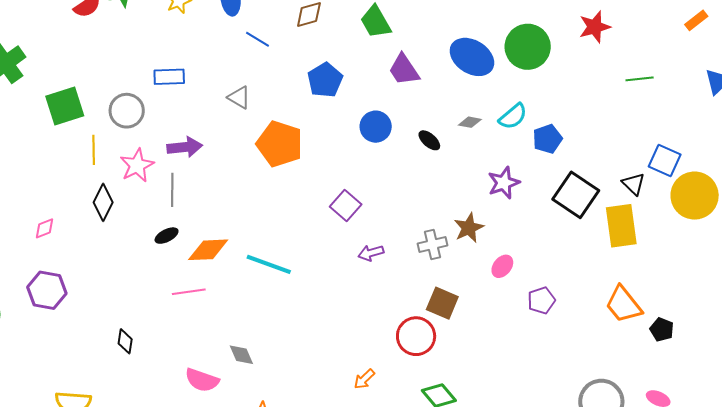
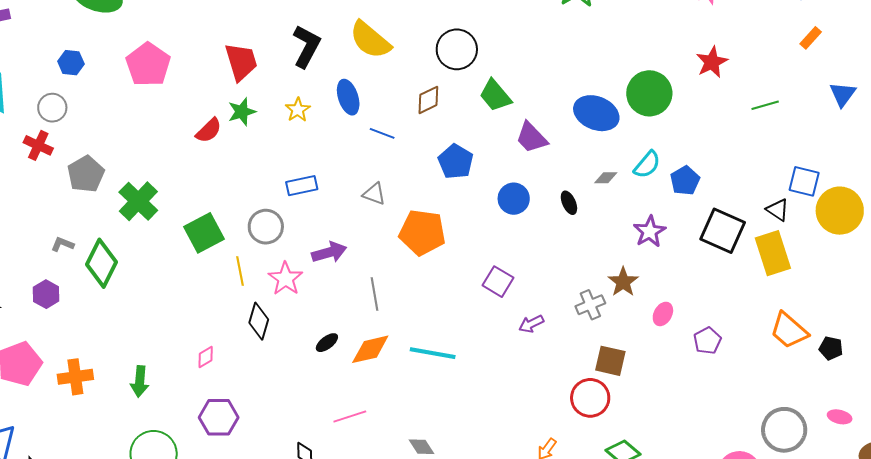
black ellipse: (429, 140) -> (569, 203), turned 35
gray line: (172, 190) -> (374, 294), moved
pink line: (189, 292) -> (350, 416), moved

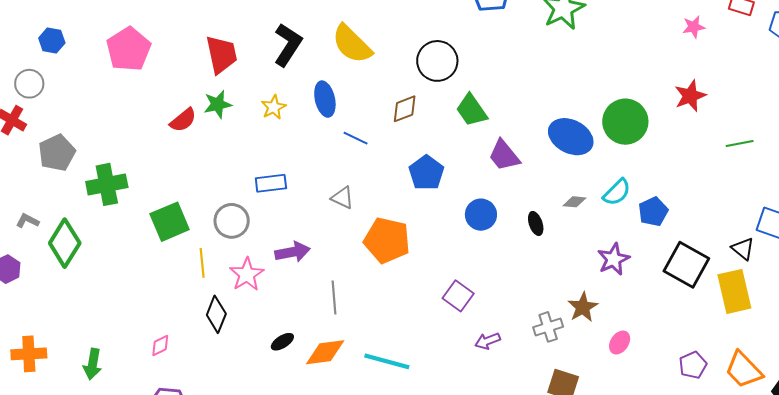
green cross: (138, 201) -> (107, 184), turned 30
purple pentagon: (707, 341) -> (693, 365), moved

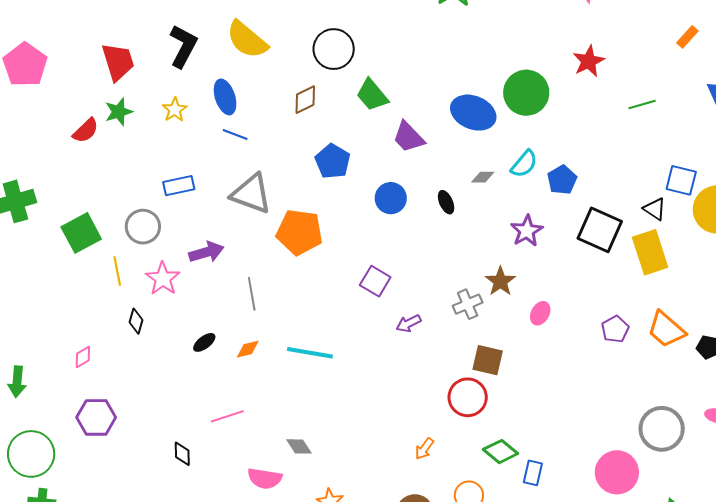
blue line: (356, 138) -> (235, 134), moved
gray triangle: (342, 198) -> (251, 194), size x1.8
black diamond: (216, 314) -> (136, 321), size x0.7
orange diamond: (325, 352) -> (248, 349), size x0.6

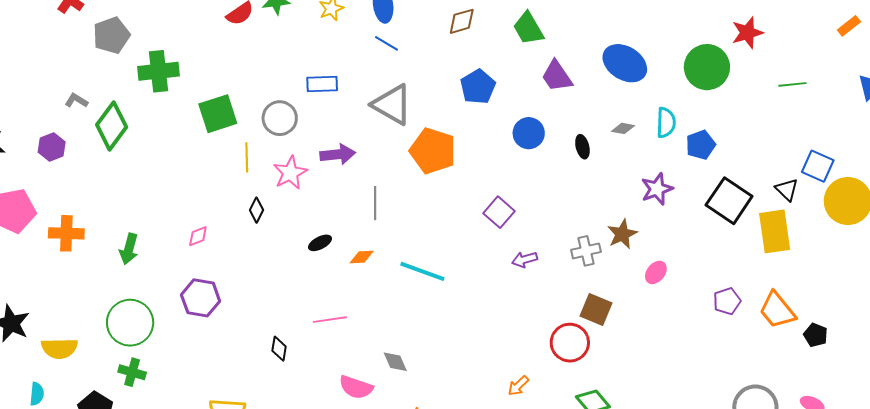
green circle: (526, 93) -> (707, 67), moved
cyan semicircle: (524, 164) -> (666, 123), turned -48

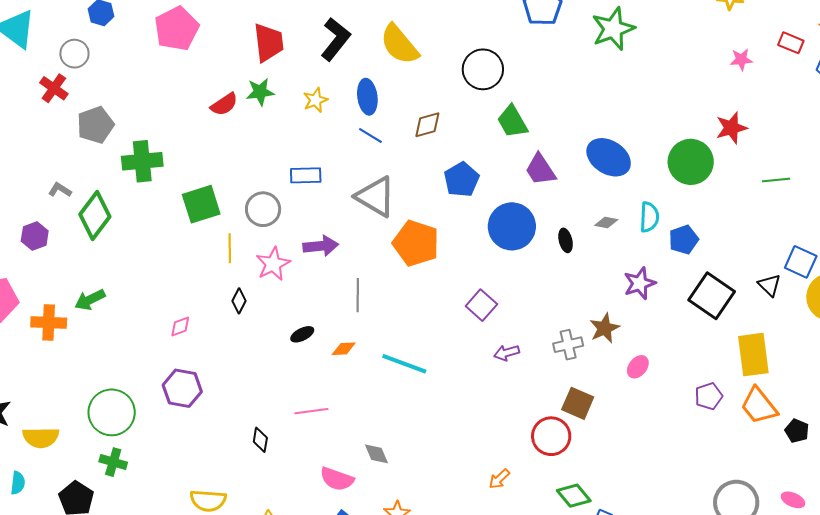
brown diamond: (462, 21) -> (427, 125), moved
blue circle: (529, 133) -> (512, 226), size x1.5
yellow rectangle: (775, 231) -> (753, 355), moved
green arrow: (129, 249) -> (90, 300), moved, turned 48

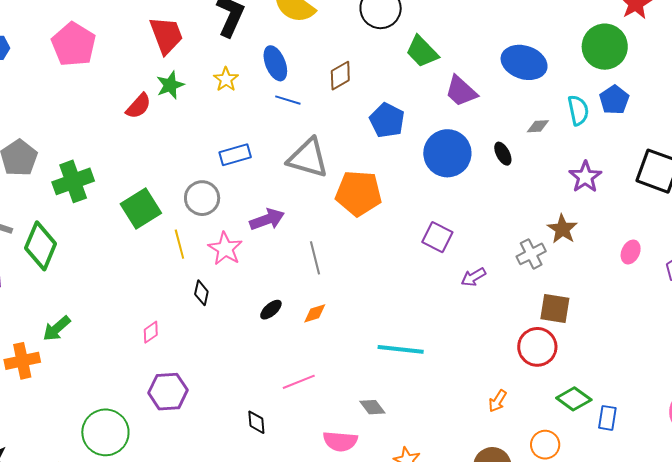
blue pentagon: (684, 240) -> (614, 100), moved
cyan line: (404, 364) -> (401, 349), moved
pink ellipse: (638, 367) -> (631, 252), moved

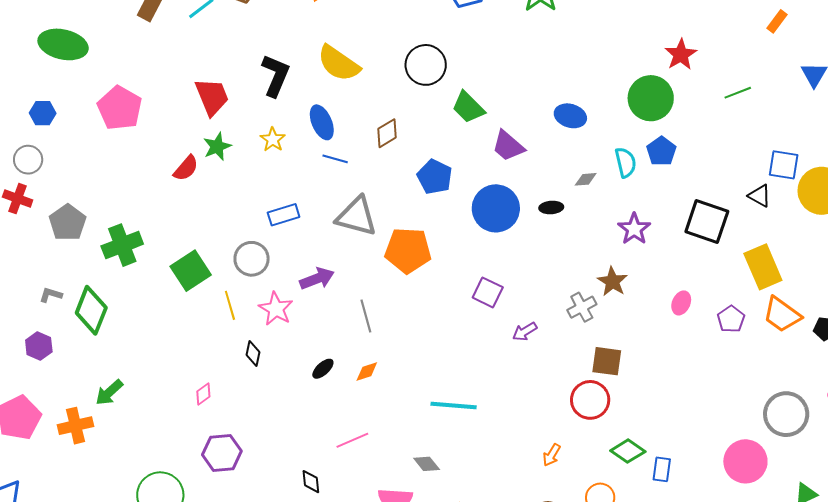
blue ellipse: (524, 62) -> (570, 116), size x0.7
black ellipse: (503, 154) -> (551, 207), turned -65

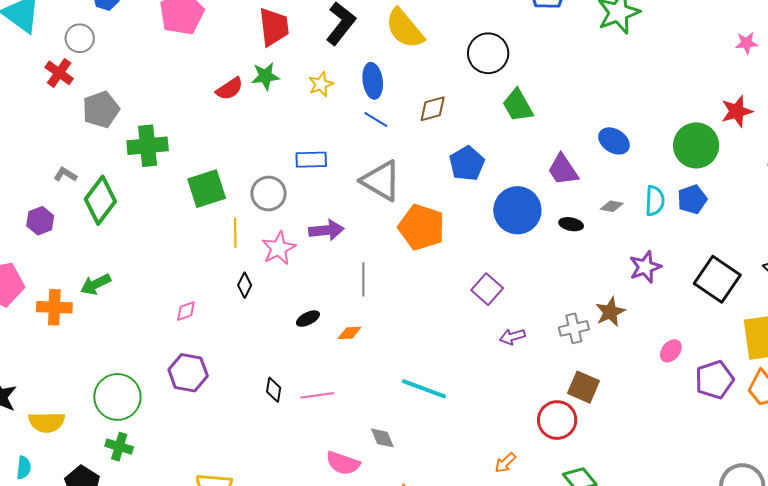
purple trapezoid: (508, 146) -> (563, 170), moved
purple pentagon: (731, 319) -> (714, 380), size x1.4
black diamond: (311, 482) -> (274, 390), moved

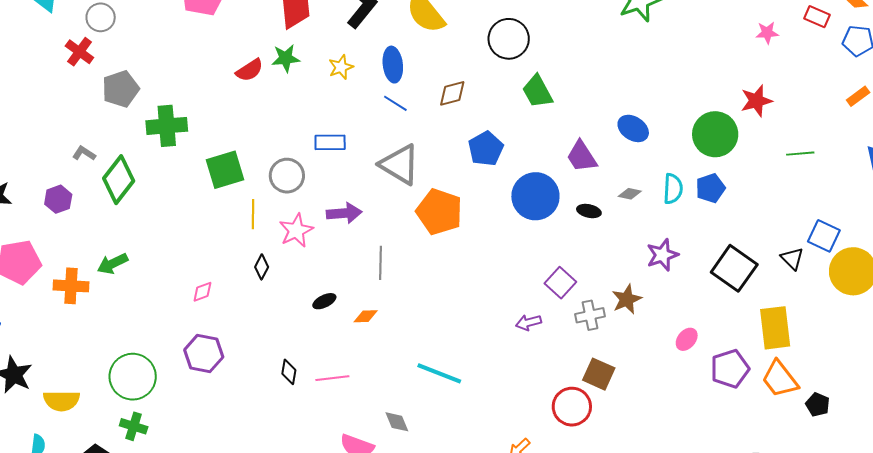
purple square: (487, 289) -> (560, 283), moved

